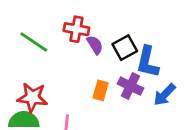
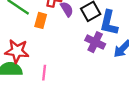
orange rectangle: (101, 90) -> (41, 20), moved

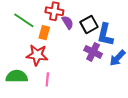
red star: (17, 51) -> (37, 55), moved

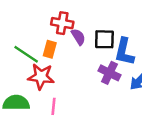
green line: (24, 20) -> (26, 54), moved
black square: (89, 24) -> (104, 39), turned 30

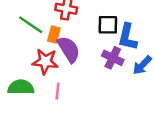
purple semicircle: (78, 37) -> (69, 49), moved, size x1.6
green line: (26, 54) -> (31, 25), moved

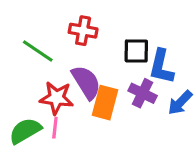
orange rectangle: (54, 35) -> (105, 103), moved, size x1.5
green semicircle: (21, 87) -> (25, 131), turned -30
pink line: (58, 91) -> (55, 128), moved

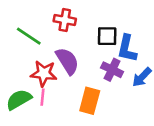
orange rectangle: (105, 103) -> (90, 101), moved

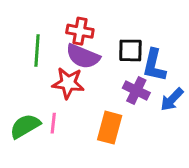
green line: (29, 36) -> (37, 50), turned 60
purple semicircle: (67, 61) -> (83, 56), moved, turned 144
red star: (44, 73) -> (68, 83), moved

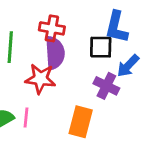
purple semicircle: (83, 56) -> (55, 53), turned -116
blue L-shape: (154, 65) -> (117, 27), moved
blue arrow: (172, 99) -> (128, 66), moved

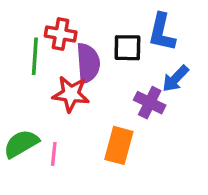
red cross: (52, 28) -> (61, 34), moved
black square: (101, 47) -> (127, 48), moved
pink line: (26, 117) -> (54, 154), moved

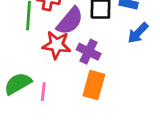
purple semicircle: (88, 63) -> (70, 21), turned 44
purple cross: (150, 103) -> (89, 52), moved

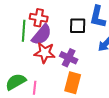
purple semicircle: (70, 21) -> (42, 35), moved

